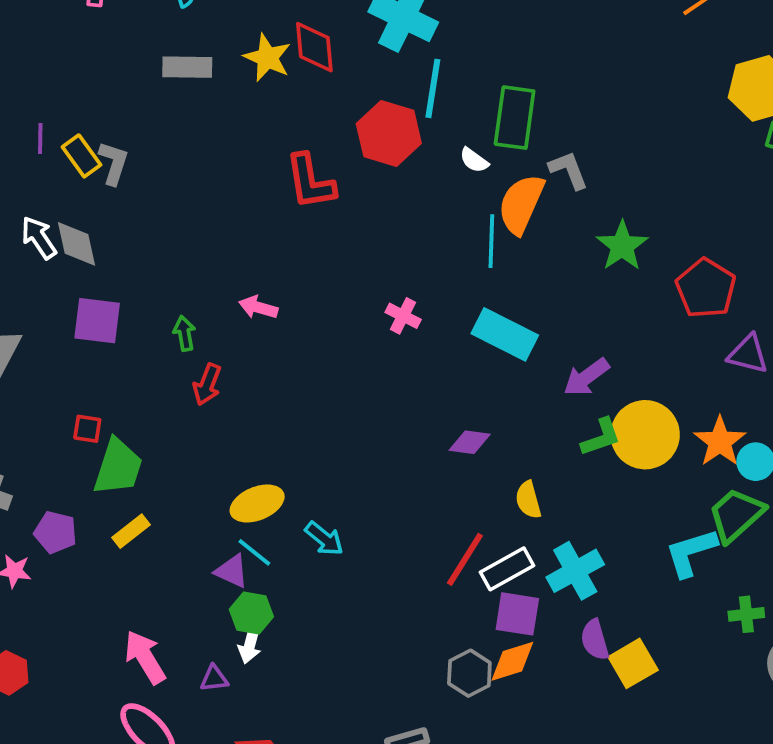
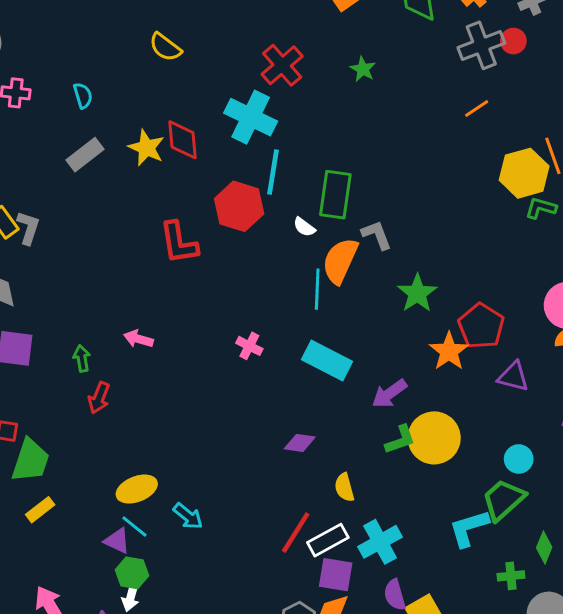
gray rectangle: (187, 67) -> (85, 155), turned -39
orange star: (720, 442) -> (449, 351), moved

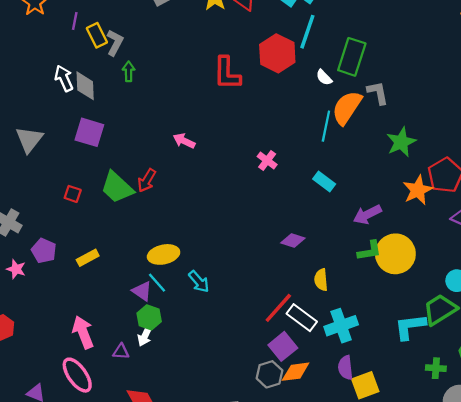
green arrow: (82, 359) -> (129, 71), moved
cyan rectangle: (327, 361) -> (324, 181), size x0.6
green trapezoid: (30, 461) -> (117, 187), moved, turned 105
white rectangle: (328, 540) -> (302, 318), turned 56
purple square: (336, 575) -> (283, 346), moved, turned 32

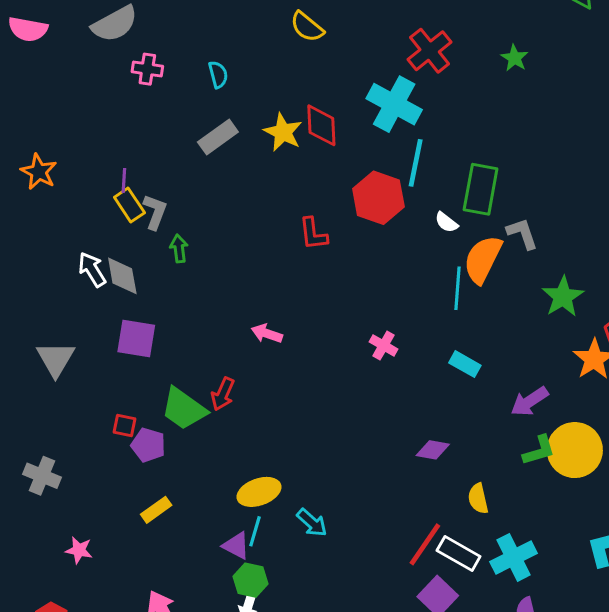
purple line: (75, 21) -> (124, 181), moved
red L-shape: (227, 73) -> (313, 234), size x0.7
purple pentagon: (44, 251) -> (148, 445), moved
pink star: (16, 269) -> (79, 550), moved
cyan line: (157, 283) -> (255, 531), turned 65

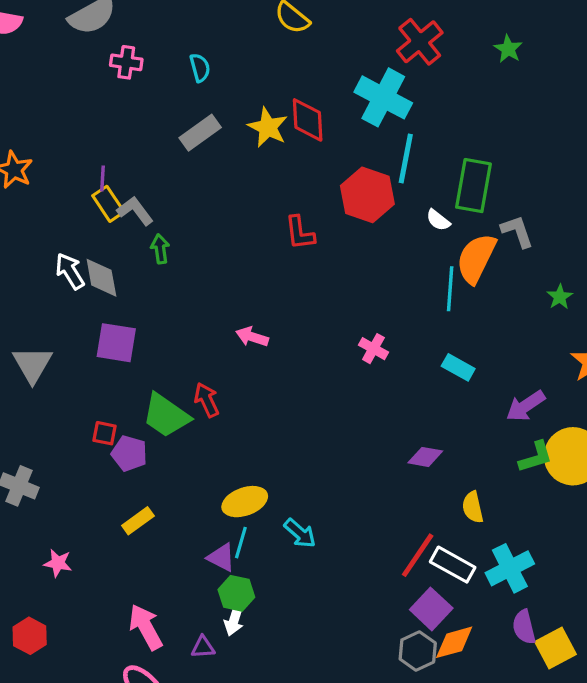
gray L-shape: (155, 212) -> (135, 211), turned -57
green star: (563, 297) -> (560, 297), size x0.6
red arrow: (223, 394) -> (207, 400), turned 132

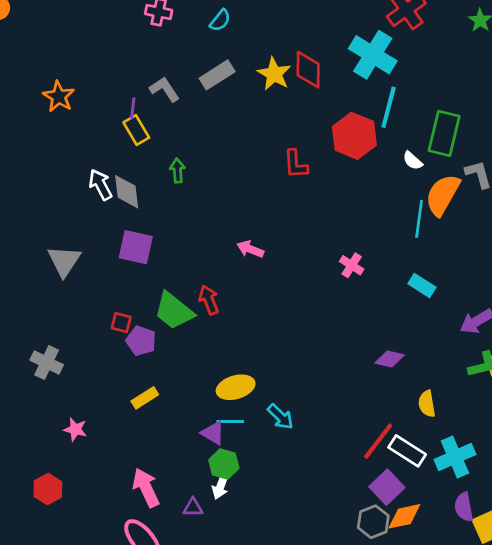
cyan semicircle: (200, 68) -> (220, 20), turned 50
gray L-shape: (135, 211) -> (165, 89), moved
cyan line: (241, 543) -> (230, 421), turned 70

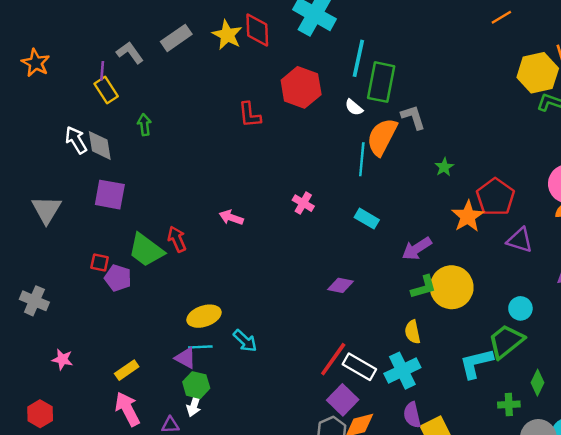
cyan line: (389, 107) -> (358, 58), moved
pink arrow: (250, 249) -> (231, 218), moved
yellow rectangle: (145, 398) -> (127, 370), moved
yellow semicircle: (427, 404) -> (413, 332), moved

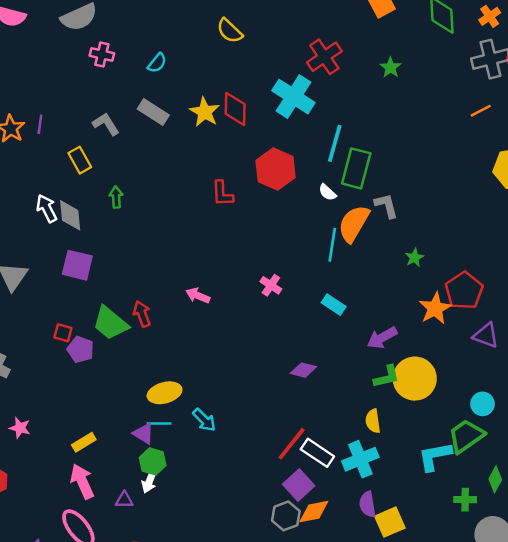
gray rectangle: (176, 38) -> (153, 112), turned 64
purple line: (102, 71) -> (40, 124), moved

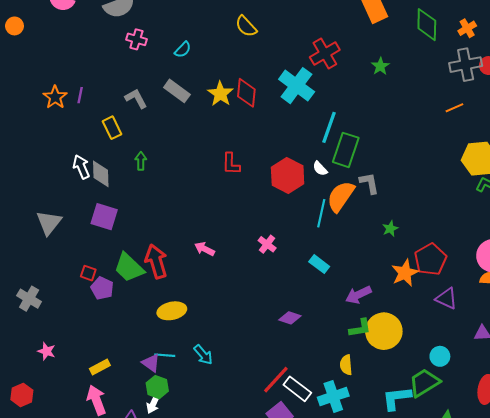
red hexagon: (276, 169) -> (288, 175), moved
red arrow: (142, 314) -> (156, 261), size x1.5
yellow ellipse: (165, 393) -> (172, 311), moved

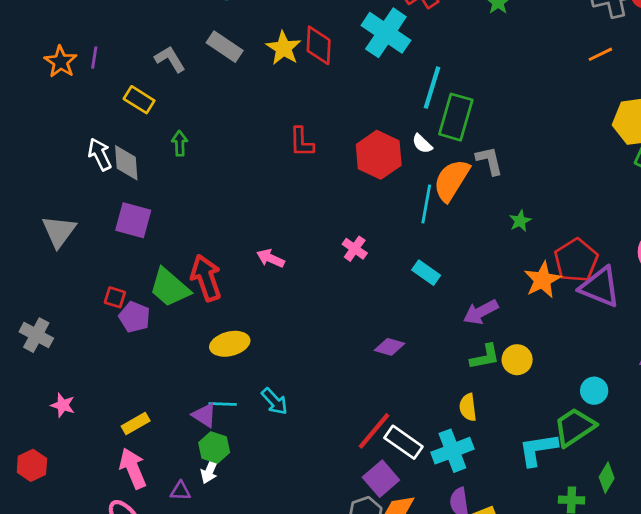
yellow rectangle: (112, 128) -> (139, 100), turned -30
purple triangle: (446, 298) -> (600, 287), moved, size x1.4
yellow circle: (384, 331) -> (517, 360), size x0.6

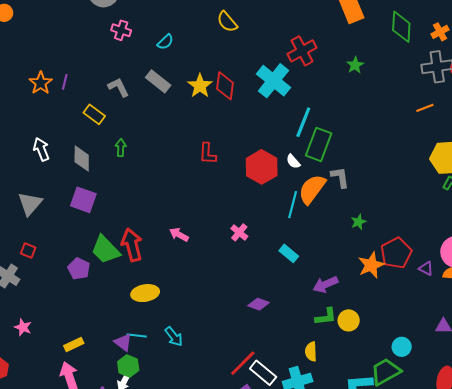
white arrow: (100, 154) -> (41, 149), moved
purple triangle: (600, 287) -> (426, 268), moved, size x0.5
red square: (115, 297) -> (28, 251), moved

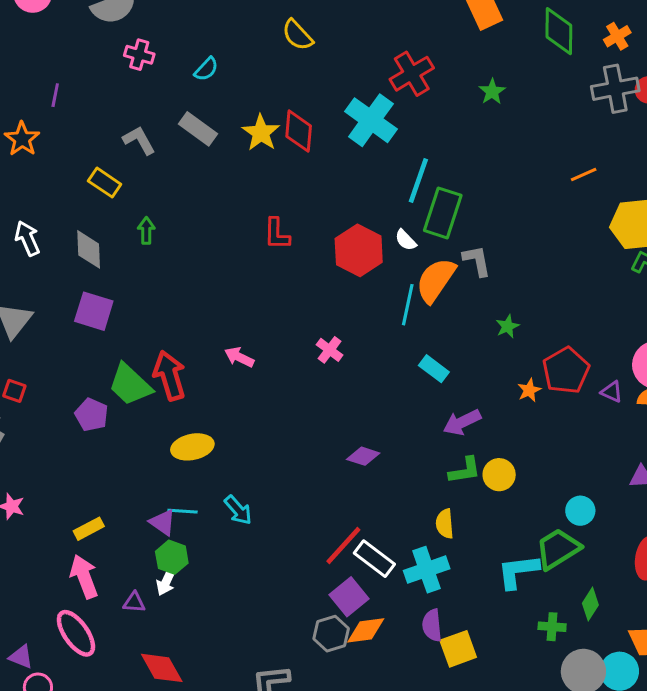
purple line: (65, 82) -> (55, 95), moved
orange line: (425, 108) -> (584, 175), moved
cyan rectangle: (289, 253) -> (434, 369), moved
orange star: (371, 265) -> (529, 390), size x0.6

